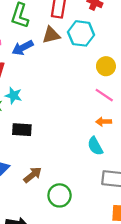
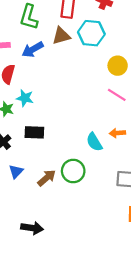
orange arrow: (104, 122) -> (117, 133), moved
cyan semicircle: (95, 146) -> (94, 142), moved
green circle: (60, 195) -> (73, 171), moved

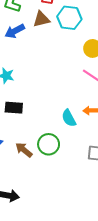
brown arrow: (47, 178) -> (24, 150), turned -102

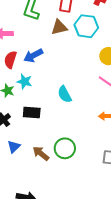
blue arrow: (15, 31) -> (33, 55), moved
cyan semicircle: (69, 118) -> (65, 94), moved

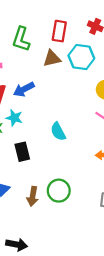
black rectangle: (32, 112) -> (22, 152), turned 72
brown arrow: (41, 153) -> (33, 196), turned -120

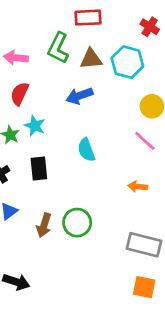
red rectangle: (59, 31) -> (88, 18), moved, turned 70
green L-shape: (21, 39) -> (58, 48), moved
blue arrow: (24, 89) -> (79, 96), moved

